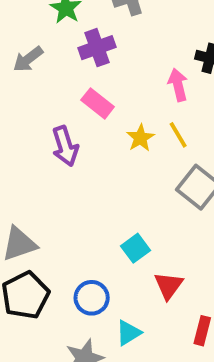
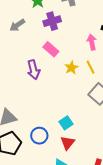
red triangle: (169, 285) -> (68, 143), moved
blue circle: (92, 298) -> (39, 136), moved

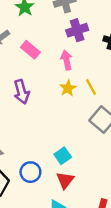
purple cross: (52, 21) -> (77, 30), moved
pink arrow: (92, 42) -> (66, 60), moved
pink rectangle: (51, 49) -> (30, 50), moved

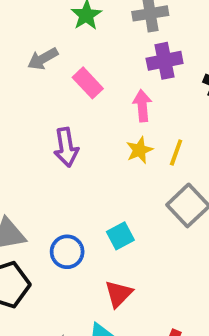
yellow line: (91, 87) -> (176, 152), turned 42
cyan square: (63, 156) -> (120, 236), moved
blue circle: (30, 172) -> (67, 252), moved

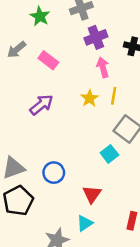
pink arrow: (142, 106) -> (103, 67), moved
purple arrow: (66, 147) -> (41, 105), turned -110
cyan square: (120, 236) -> (109, 154), moved

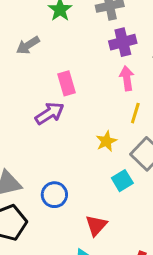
pink rectangle: (48, 60) -> (67, 83), moved, turned 30
yellow star: (90, 98) -> (106, 141), moved

